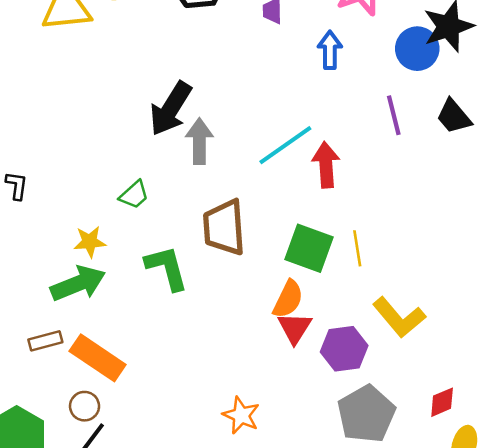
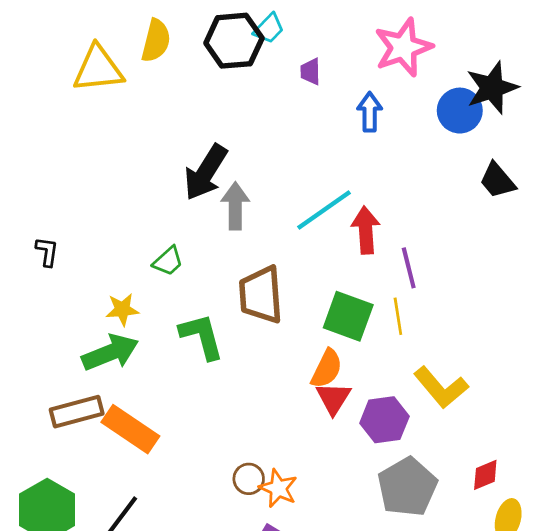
purple line: (394, 115) -> (409, 268), moved
brown rectangle: (45, 341) -> (77, 412), size x1.5
brown circle: (85, 406) -> (249, 479), moved

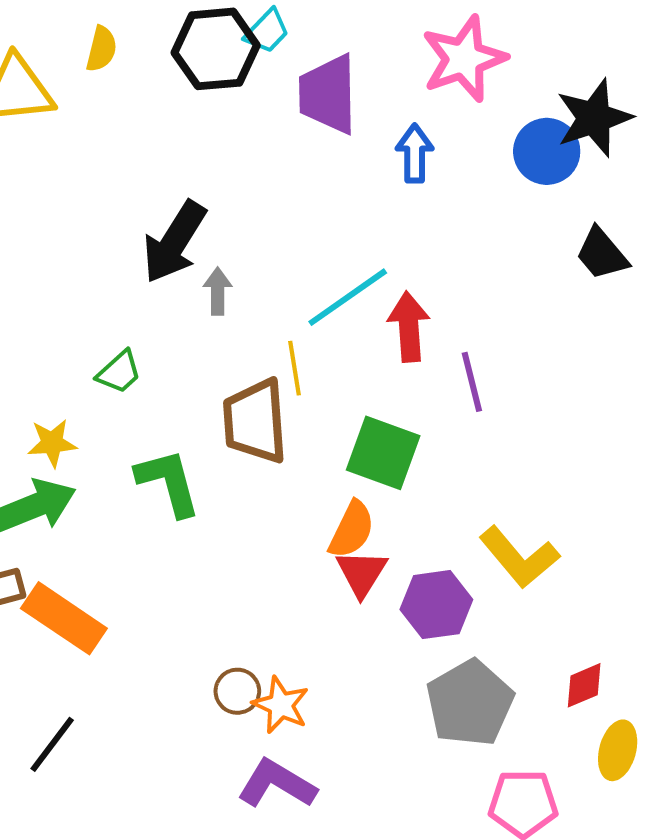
yellow semicircle: (156, 41) -> (101, 49), size x0.7
purple trapezoid: (311, 72) -> (328, 94), size x2.0
gray arrow: (235, 206) -> (218, 291), size x0.7
yellow line: (398, 316) -> (294, 368), moved

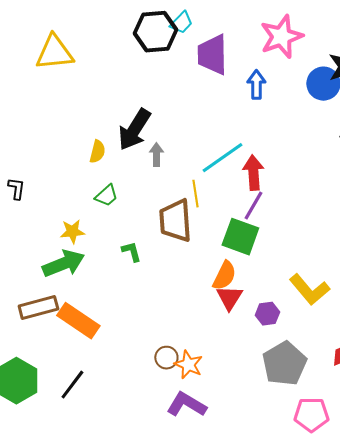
yellow semicircle: (101, 49) -> (97, 152), moved
purple line: (472, 382) -> (253, 206), moved, turned 44
green L-shape: (168, 482) -> (131, 252), size x0.6
purple hexagon: (436, 605) -> (267, 314), size x0.7

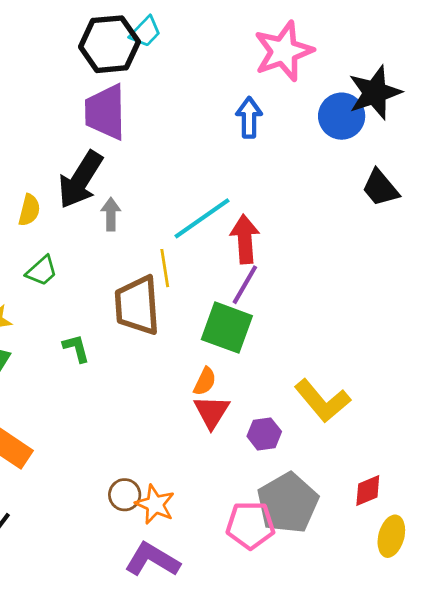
purple trapezoid: (212, 55) -> (105, 112), moved
orange semicircle: (224, 276) -> (205, 381), size x0.7
pink pentagon: (311, 415) -> (250, 525), moved

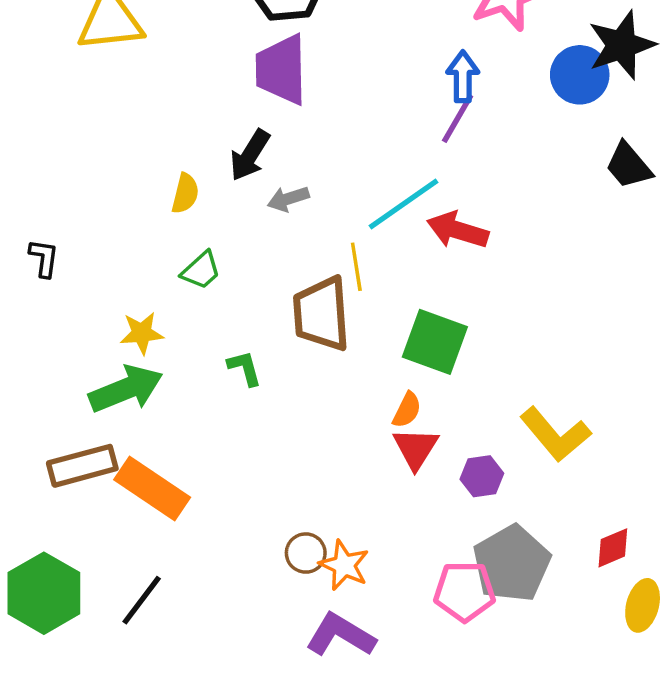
black arrow: (80, 180) -> (250, 155), size x0.7
gray arrow: (111, 214) -> (288, 199), turned -108
red arrow: (245, 239) -> (458, 230), turned -69
purple line: (245, 285) -> (458, 118), moved

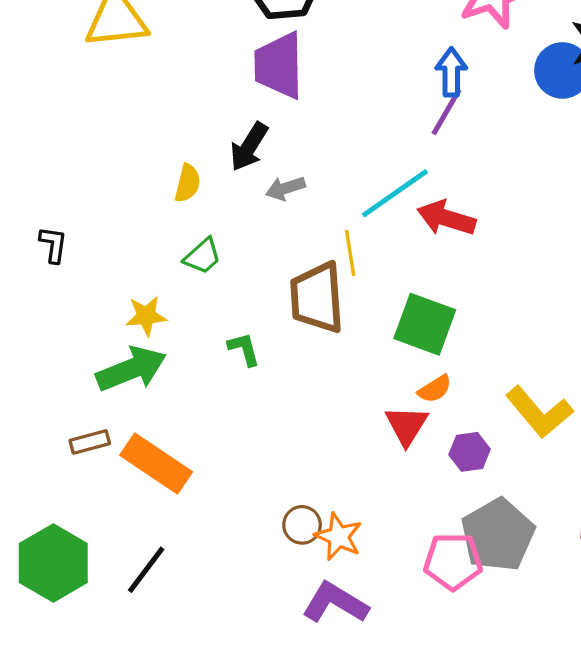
orange semicircle: (407, 410) -> (435, 389), moved, turned 32
brown rectangle: (82, 466) -> (90, 442), size x0.6

